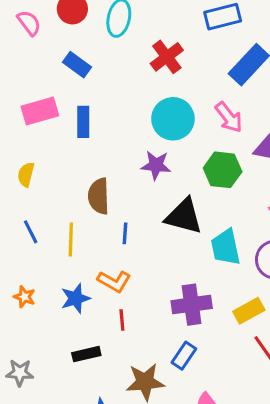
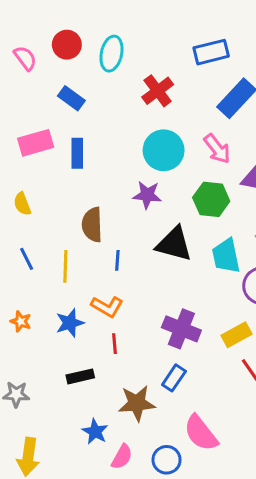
yellow semicircle: (26, 175) -> (22, 204), turned -35
cyan trapezoid: (226, 247) -> (226, 256), moved
purple cross: (192, 305) -> (181, 329), turned 30

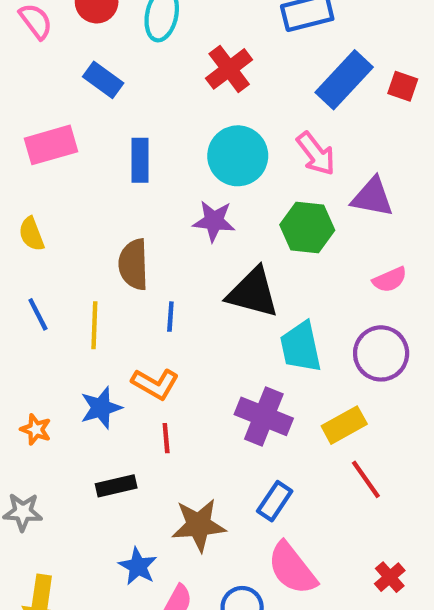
blue rectangle: (77, 153) -> (140, 160), moved
cyan trapezoid: (226, 256) -> (301, 347), moved
orange star: (21, 321) -> (36, 429), moved
blue rectangle: (174, 378) -> (275, 501), moved

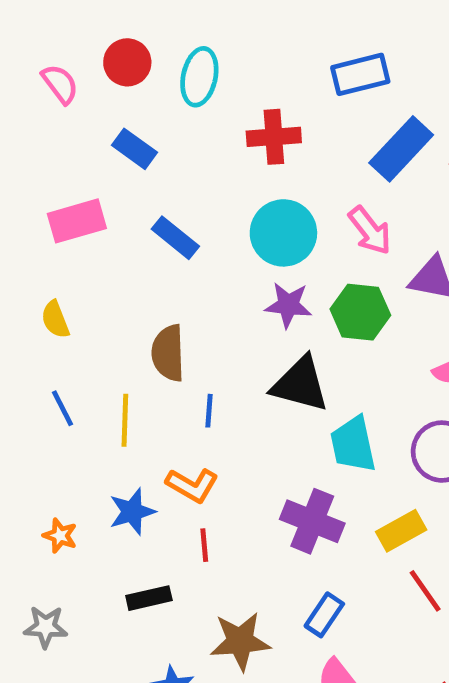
red cross: (229, 69) -> (274, 137), turned 33
blue rectangle: (140, 160) -> (175, 238), turned -51
purple star: (214, 221) -> (288, 305), moved

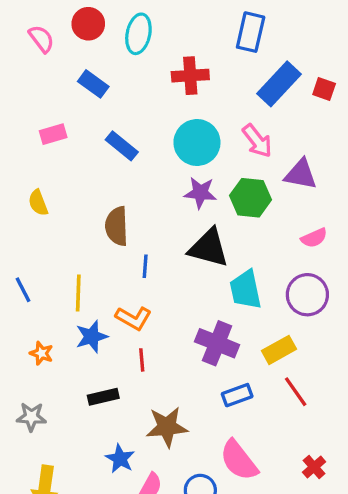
blue rectangle: (360, 74) -> (251, 32), turned -63
pink rectangle: (77, 221) -> (53, 134), size x0.7
blue line: (62, 408) -> (23, 290), moved
yellow line: (125, 420) -> (78, 293), moved
blue rectangle: (324, 615) -> (237, 395), moved, turned 36

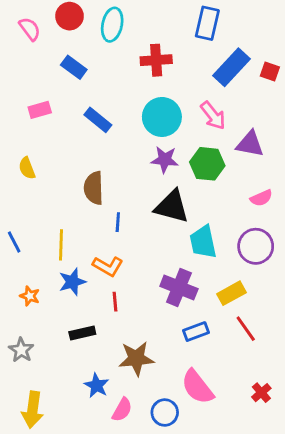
gray star: (31, 417) -> (21, 350), turned 30

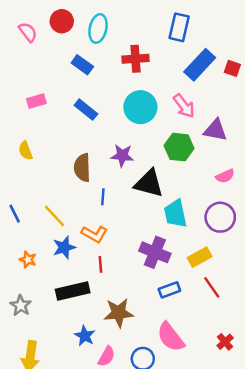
blue rectangle: (74, 67) -> (82, 65), moved
purple star: (165, 160) -> (122, 156), moved
yellow line: (61, 245) -> (54, 216), turned -45
black rectangle: (82, 333) -> (73, 291), size x1.5

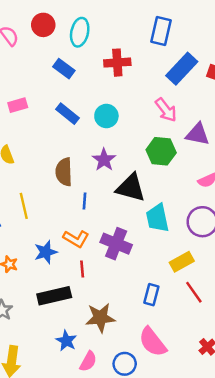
cyan circle: (140, 107) -> (106, 116), moved, size x0.7
purple star: (122, 156) -> (104, 160), turned 30
yellow line: (54, 216) -> (24, 206), moved, turned 30
purple cross: (155, 252) -> (116, 244), moved
blue rectangle: (169, 290) -> (151, 295), turned -55

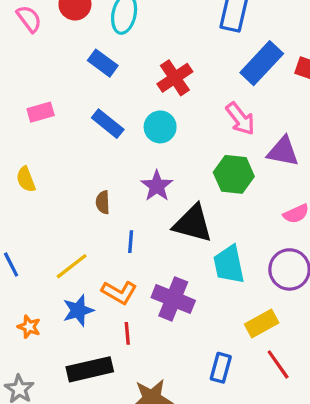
red cross: (117, 63) -> (175, 78), moved, turned -30
brown semicircle: (64, 172) -> (103, 202), size x0.6
yellow line: (24, 206) -> (72, 266), moved, turned 65

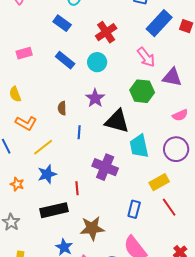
orange L-shape: (119, 292) -> (26, 123), moved

